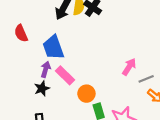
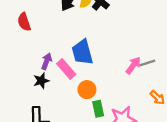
blue trapezoid: (53, 47) -> (82, 52), moved
gray line: (146, 79) -> (147, 63), moved

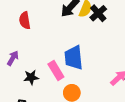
purple arrow: (47, 61) -> (13, 58), moved

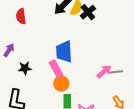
pink rectangle: (56, 71) -> (56, 69), moved

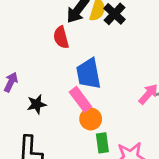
red semicircle: (21, 16) -> (61, 37), moved

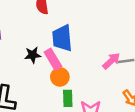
black star: (37, 104) -> (33, 55), moved

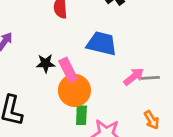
blue trapezoid: (62, 38) -> (102, 44), moved, turned 104
orange circle: (60, 77) -> (74, 90), size x1.5

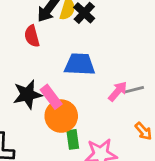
black star: (46, 63) -> (27, 95), size x1.5

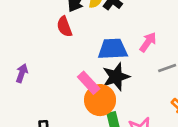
pink arrow: (118, 91) -> (148, 42), moved
black star: (27, 95) -> (116, 77), moved

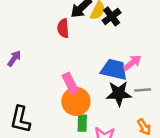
blue trapezoid: (113, 49) -> (114, 70), moved
black star: (116, 77) -> (119, 94), moved

